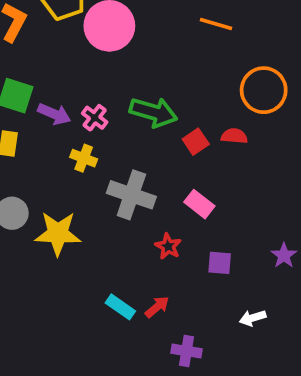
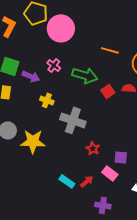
orange line: (216, 24) -> (110, 50), moved
pink cross: (95, 118) -> (54, 65), moved
pink rectangle: (199, 204) -> (110, 173), moved

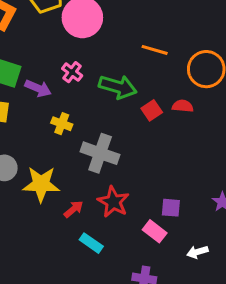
red star: (93, 148) -> (113, 202), moved, size x1.5
red arrow: (87, 181) -> (74, 209), moved

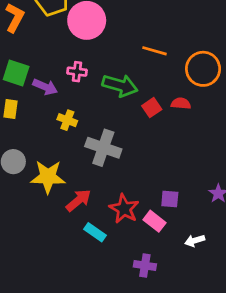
pink cross: (72, 72) -> (77, 72), turned -30
red star: (113, 202) -> (124, 209), moved
red arrow: (74, 209) -> (78, 200), size x1.4

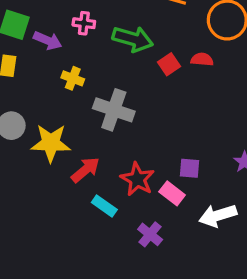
white arrow: (195, 241) -> (218, 215), size x1.6
purple cross: (145, 265) -> (150, 234), moved, turned 30

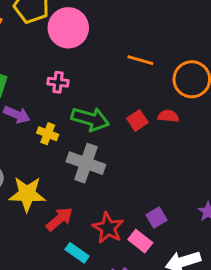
green arrow: (133, 39) -> (90, 119), moved
purple arrow: (48, 41) -> (17, 115), moved
purple square: (189, 168) -> (157, 218), turned -36

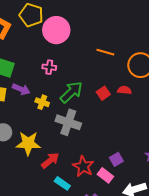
green arrow: (90, 119) -> (71, 92), turned -60

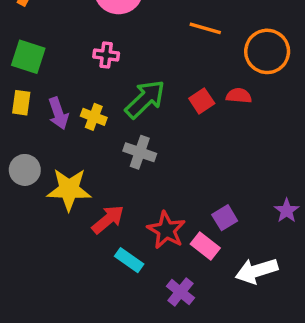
purple arrow: (21, 89) -> (58, 113), moved, turned 48
gray cross: (68, 122) -> (140, 152), size x0.7

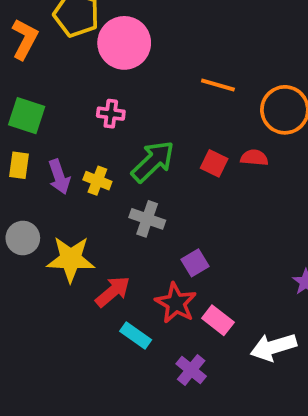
red square: (202, 101) -> (214, 163), turned -30
purple square: (225, 218) -> (195, 263), moved

